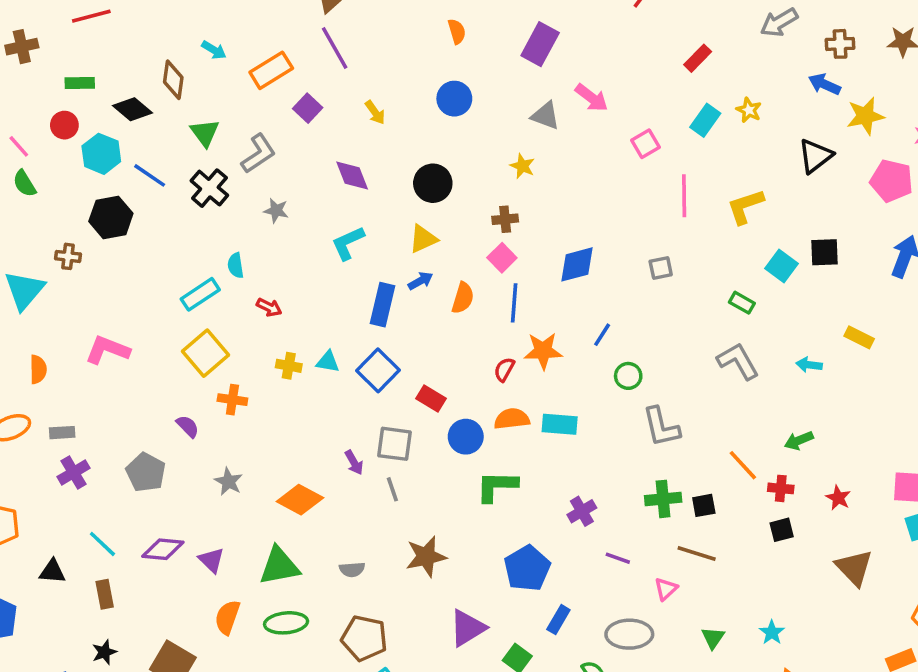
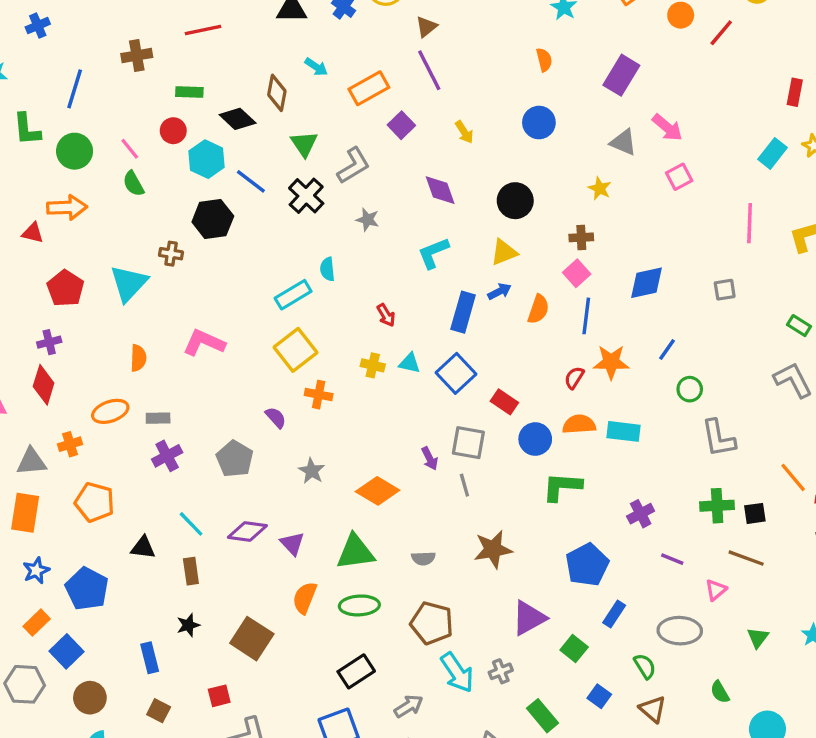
red rectangle: (698, 58) -> (795, 92), moved, turned -36
pink square: (646, 144) -> (679, 177), moved
red arrow: (269, 307) -> (386, 315), moved, turned 30

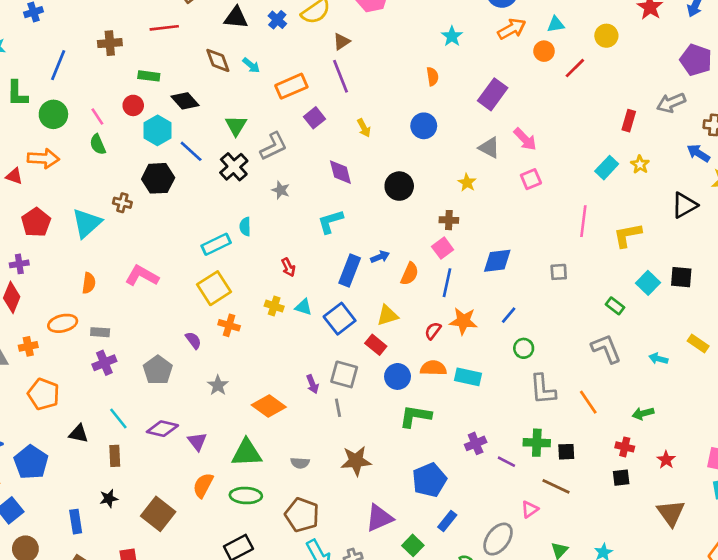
brown diamond: (277, 93) -> (218, 60), moved, turned -36
yellow triangle: (504, 252) -> (387, 315), moved
orange line: (793, 477) -> (588, 402), moved
purple line: (672, 559) -> (506, 462), moved
gray ellipse: (680, 631) -> (498, 539), turned -60

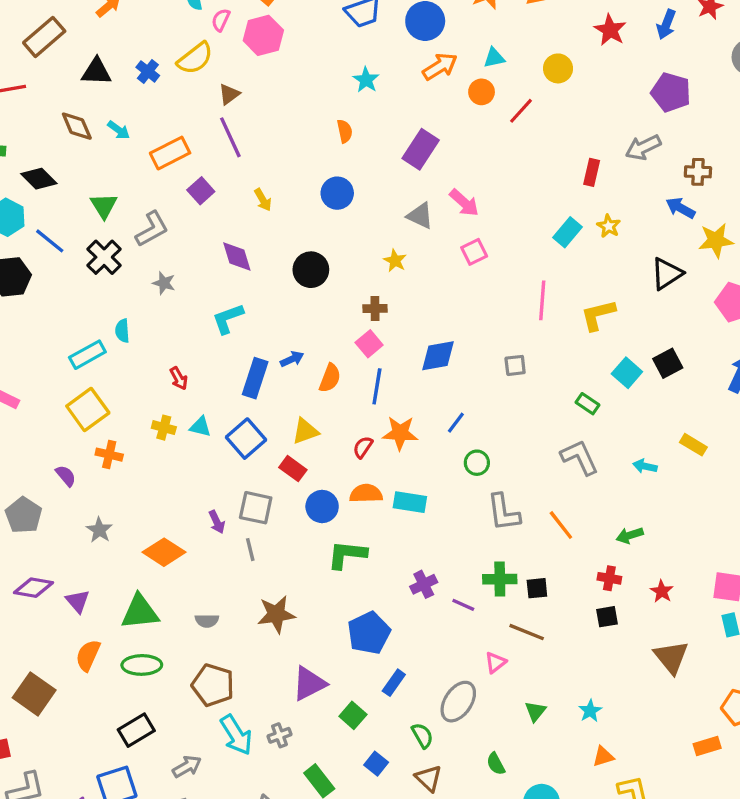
black square: (681, 277) -> (668, 363), turned -30

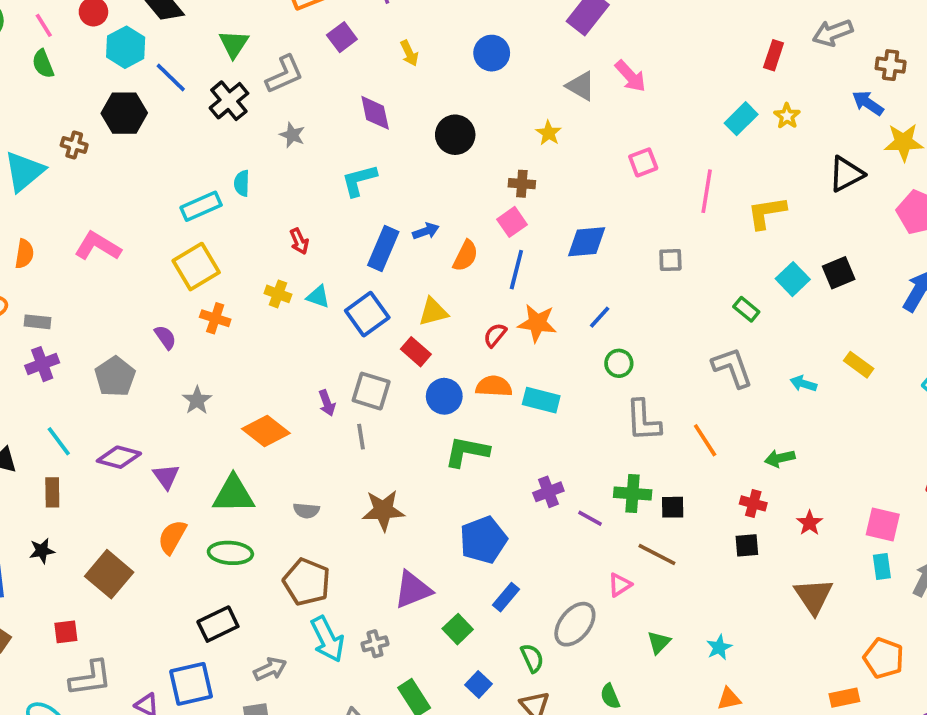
pink square: (474, 252) -> (643, 162), moved

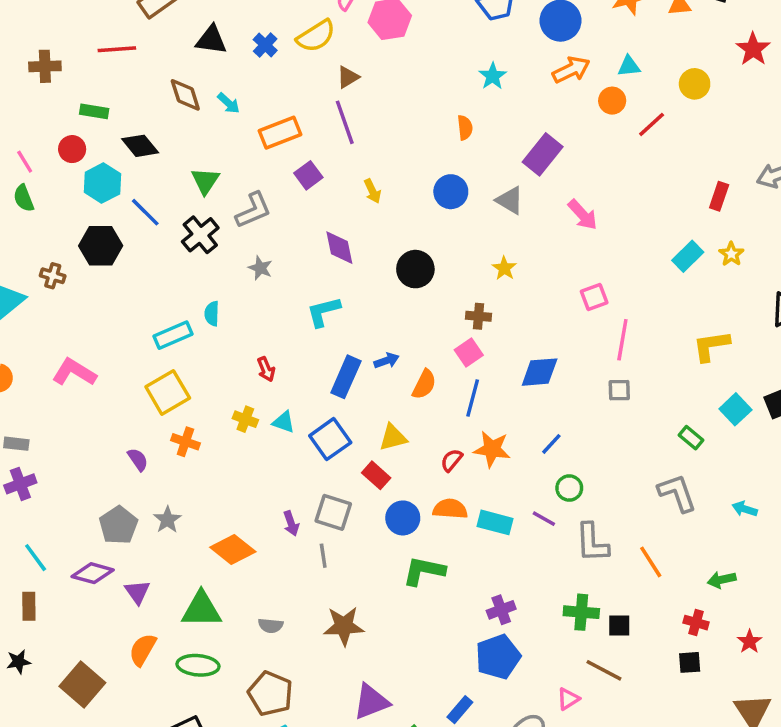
gray triangle: (581, 86) -> (510, 200), moved
pink line: (707, 191) -> (622, 340), moved
gray pentagon: (115, 377) -> (118, 525), moved
purple line: (590, 518) -> (544, 519), moved
blue pentagon: (483, 540) -> (498, 657), moved

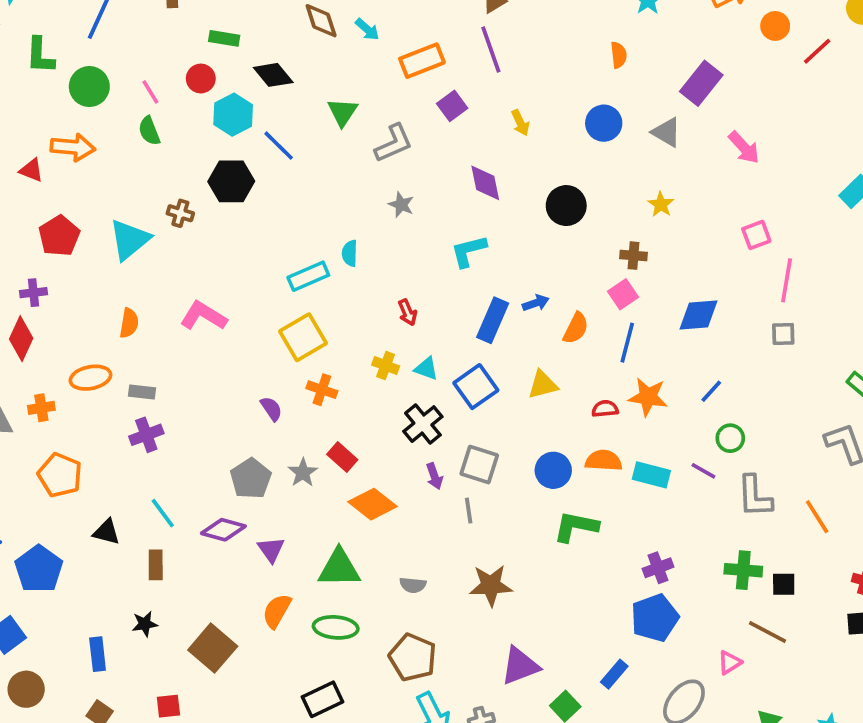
black cross: (200, 235) -> (423, 424), moved
red semicircle: (452, 460) -> (605, 409), turned 45
red rectangle: (376, 475) -> (342, 457), moved

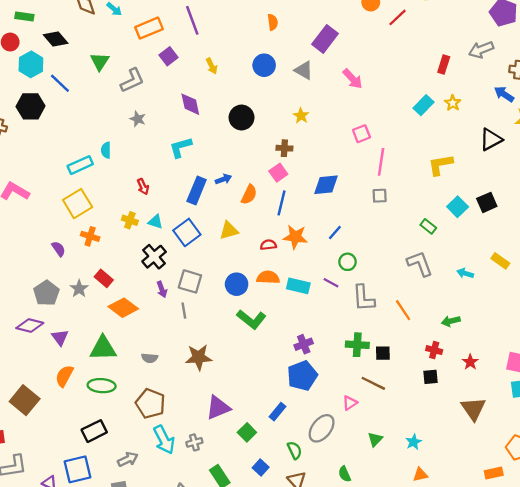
green L-shape: (576, 527) -> (251, 319), turned -152

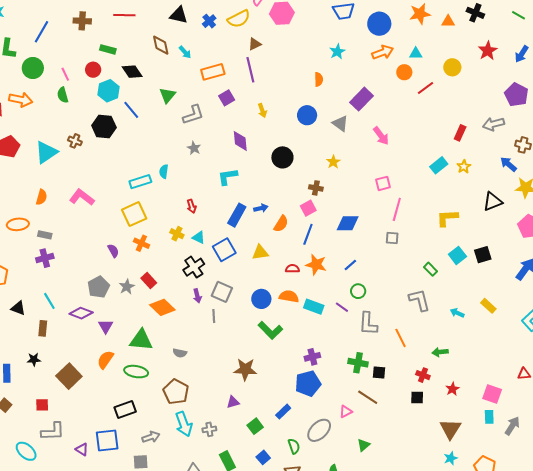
brown star: (199, 357) -> (245, 369), moved
purple triangle: (218, 408) -> (233, 402), size x0.6
cyan star: (414, 442) -> (451, 458), moved

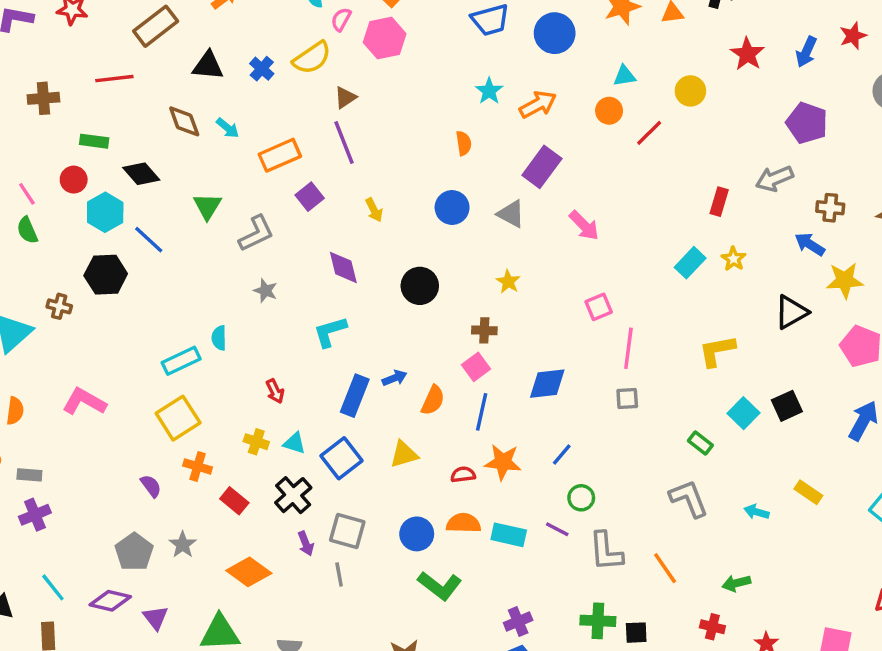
orange arrow: (383, 52) -> (538, 104), moved
red rectangle: (149, 280) -> (234, 501), moved

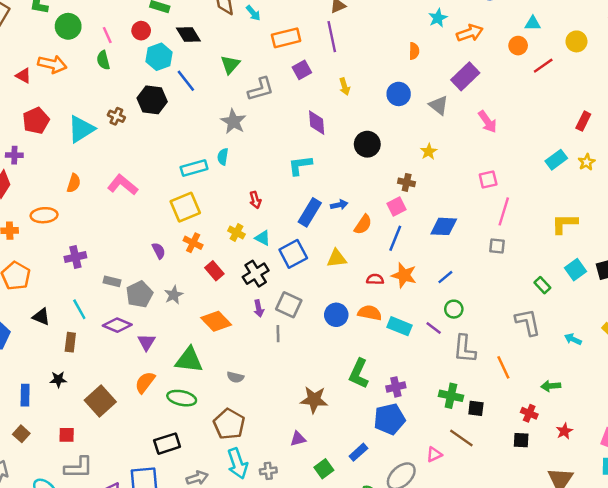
gray star: (265, 291) -> (233, 122), moved, size x1.5
gray rectangle: (29, 475) -> (112, 281), moved
green L-shape: (440, 586) -> (359, 374), moved, turned 68

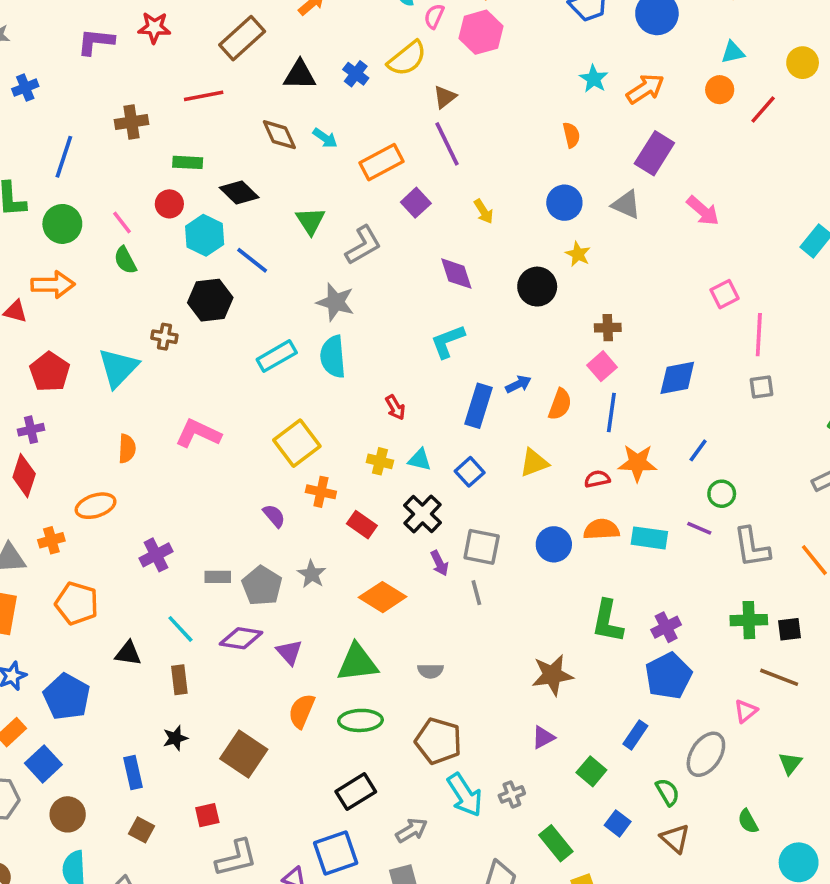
yellow star: (429, 152) -> (578, 254), moved
cyan semicircle: (223, 157) -> (333, 357), size x1.6
cyan rectangle: (194, 168) -> (277, 356), moved
blue square: (293, 254) -> (470, 472), size x0.7

